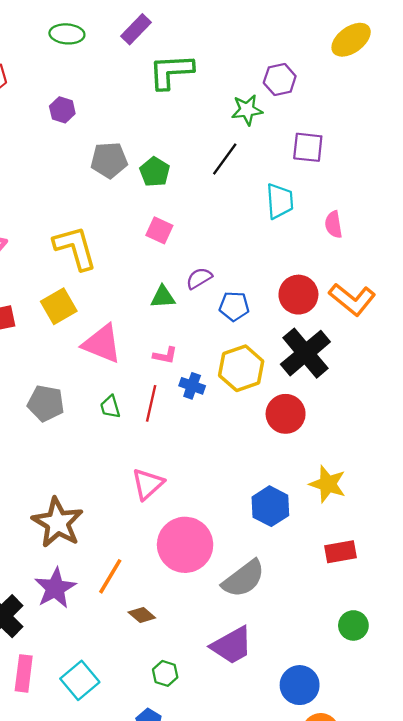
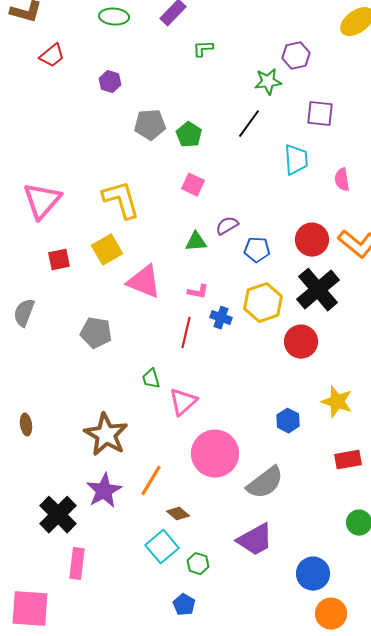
green L-shape: (171, 71) -> (203, 49), size x0.5
green trapezoid: (110, 407) -> (151, 379), moved
blue hexagon: (270, 506) -> (288, 421), size x0.7
cyan square: (80, 680) -> (162, 547), moved

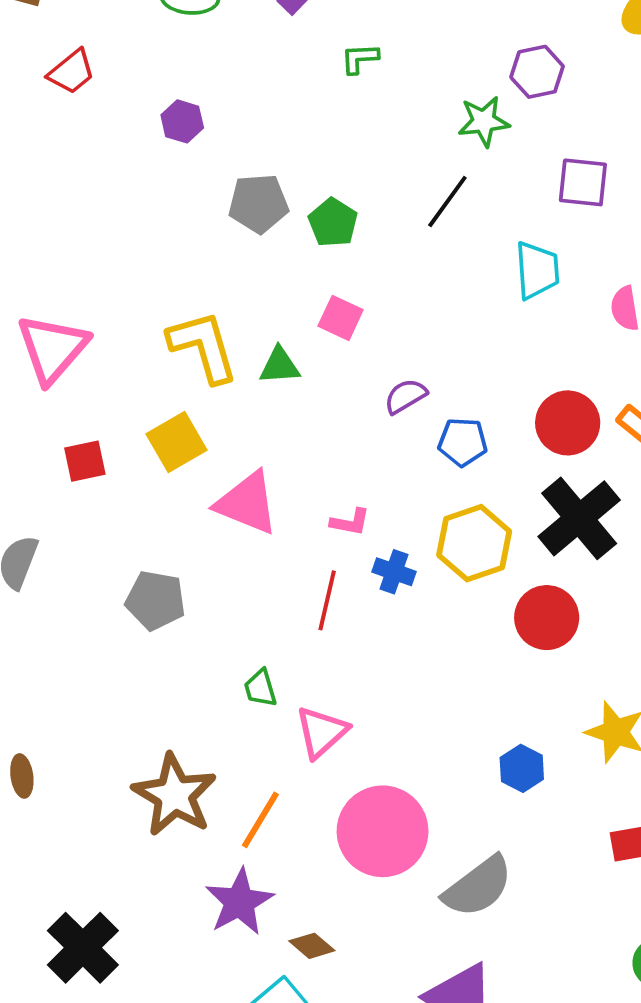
green triangle: (196, 242) -> (279, 366), moved
orange line: (151, 481) -> (260, 820), moved
purple star: (104, 491) -> (239, 902), moved

